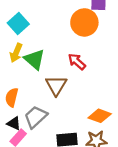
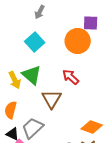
cyan square: (18, 24) -> (35, 42), moved
yellow arrow: (16, 53) -> (15, 80), moved, turned -48

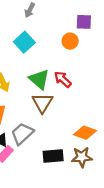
orange circle: (78, 41) -> (70, 41), size x0.6
green triangle: (32, 75) -> (39, 79), moved

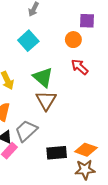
red arrow: (63, 79) -> (80, 67), moved
orange diamond: (85, 133) -> (86, 150), moved
brown star: (82, 157) -> (85, 170), moved

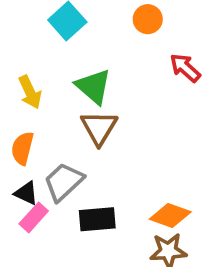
red arrow: (80, 67) -> (185, 68), moved
black rectangle: (57, 153) -> (97, 219), moved

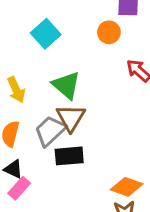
gray trapezoid: (64, 182) -> (50, 131), moved
black rectangle: (97, 219) -> (69, 156), moved

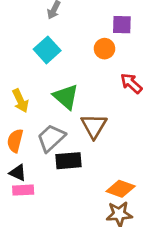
brown triangle: (71, 118) -> (94, 126), moved
pink rectangle: (19, 188) -> (23, 190), turned 45

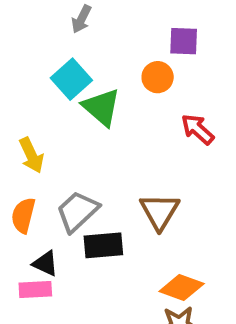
green triangle: (66, 97) -> (101, 107), moved
brown triangle: (94, 126) -> (160, 211), moved
black triangle: (18, 173) -> (45, 263), moved

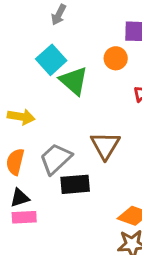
yellow arrow: (31, 155) -> (21, 117), turned -55
brown triangle: (160, 211) -> (105, 145), moved
black triangle: (45, 263) -> (20, 198), moved, turned -42

